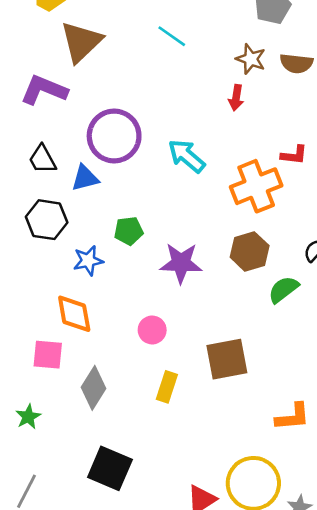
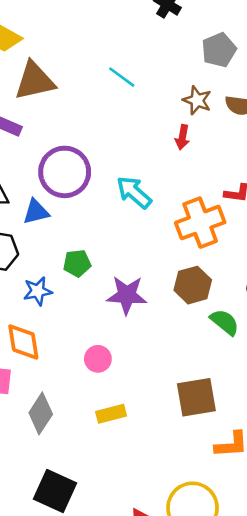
brown triangle: (81, 42) -> (35, 81), turned 30
green semicircle: (283, 289) -> (225, 322), turned 76
brown square: (227, 359) -> (196, 397), moved
yellow rectangle: (167, 387) -> (111, 414), turned 56

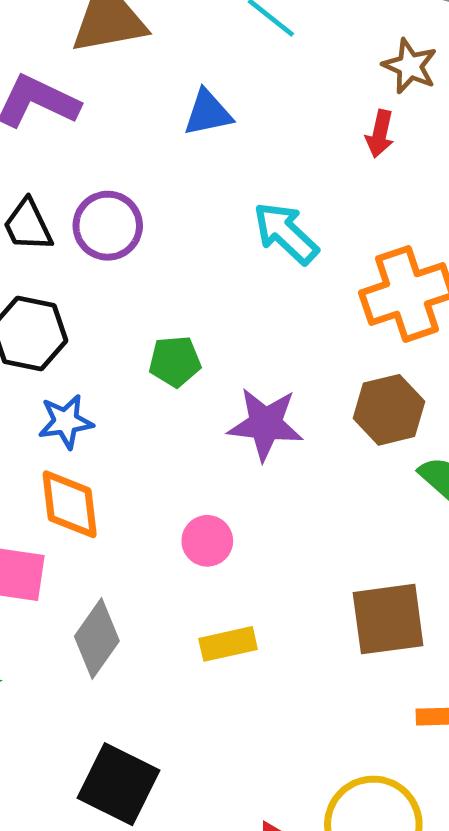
purple circle: (65, 172) -> (108, 226), moved, size x0.7
blue triangle: (36, 212) -> (208, 113), moved
blue star: (38, 291) -> (66, 422), moved

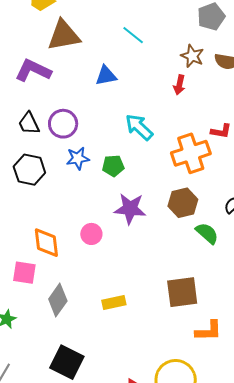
green pentagon: (175, 361) -> (113, 166), moved
blue star: (66, 422) -> (78, 158), moved
pink circle: (207, 541) -> (91, 234), moved

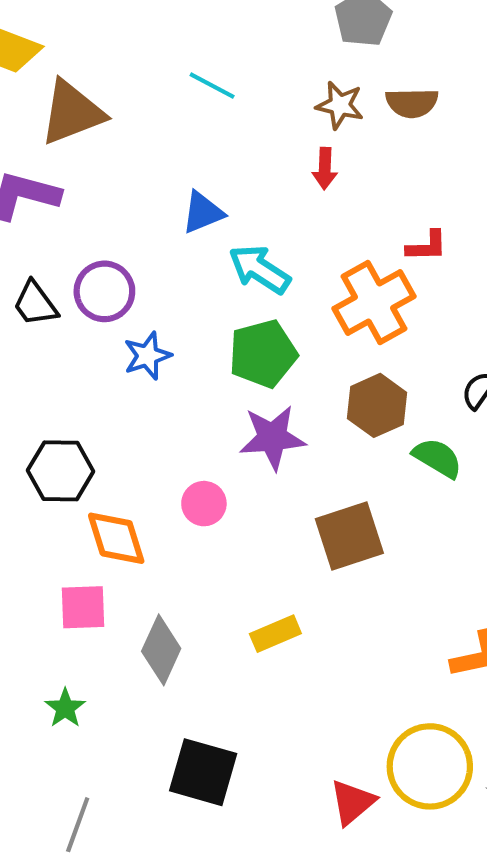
blue triangle: (106, 76) -> (203, 212), moved
green pentagon: (113, 166) -> (263, 354), moved, size x1.5
black hexagon: (29, 170) -> (61, 471), moved
brown square: (182, 292) -> (349, 536), moved

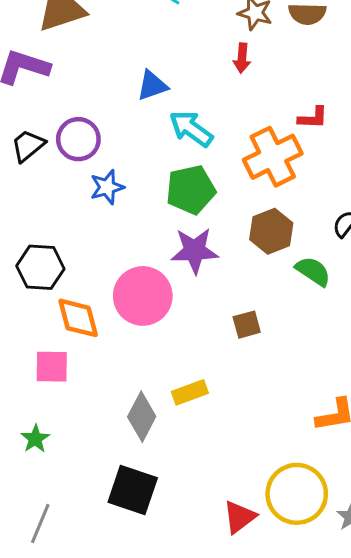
black trapezoid: (35, 304) -> (28, 146), turned 84
pink circle: (204, 504) -> (143, 296), size x1.8
brown square: (349, 536) -> (247, 325), size x0.6
gray diamond: (161, 650) -> (142, 417), moved

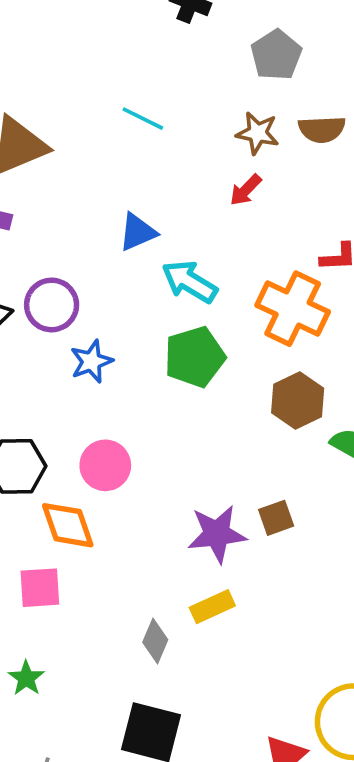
red arrow: (242, 58) -> (246, 190), turned 44
orange cross: (273, 157) -> (293, 309), turned -34
purple star: (195, 251) -> (217, 534), moved
pink circle: (143, 296) -> (105, 465), moved, size x0.7
gray diamond: (142, 417) -> (155, 641), size x0.7

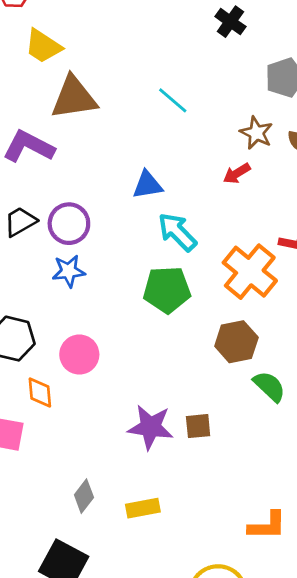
blue star: (91, 361) -> (69, 271), moved
orange diamond: (68, 525) -> (40, 393), size x0.7
yellow rectangle: (212, 607) -> (143, 508), moved

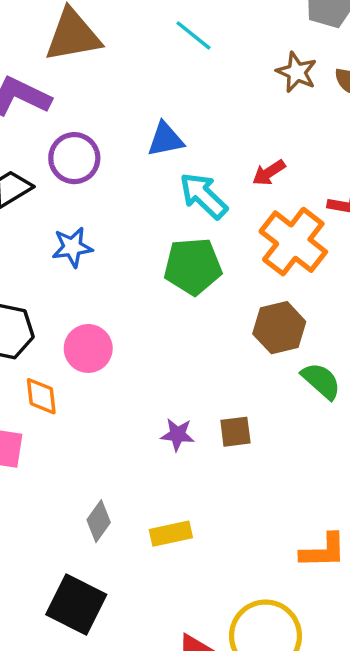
red arrow: (237, 173) -> (269, 173), moved
purple circle: (69, 224) -> (74, 158), moved
purple star: (150, 427) -> (177, 435), size x0.6

